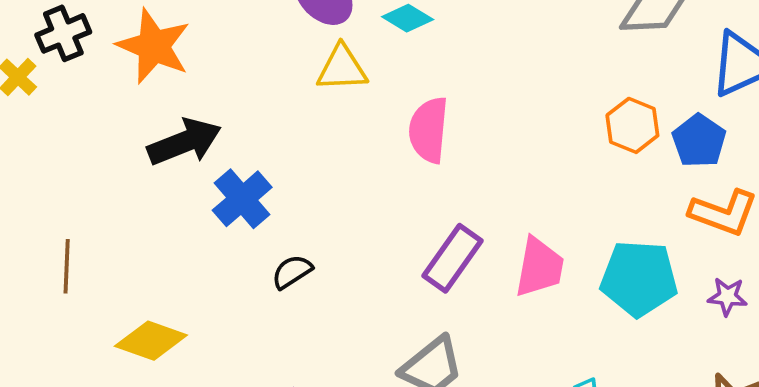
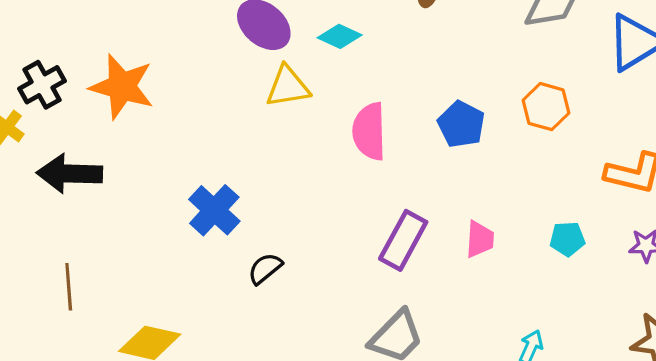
blue pentagon: (699, 141) -> (461, 124), moved
black arrow: (184, 142) -> (70, 174), moved, turned -150
pink trapezoid: (539, 267) -> (480, 239), size x0.7
cyan pentagon: (639, 278) -> (567, 239), size x0.5

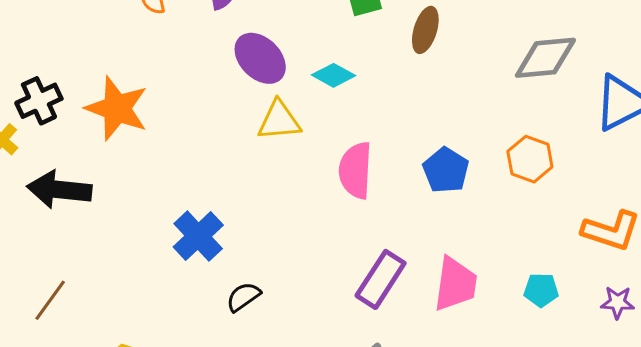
pink trapezoid: (480, 239) -> (455, 284), size x1.5
brown line: (69, 287) -> (50, 300), turned 36

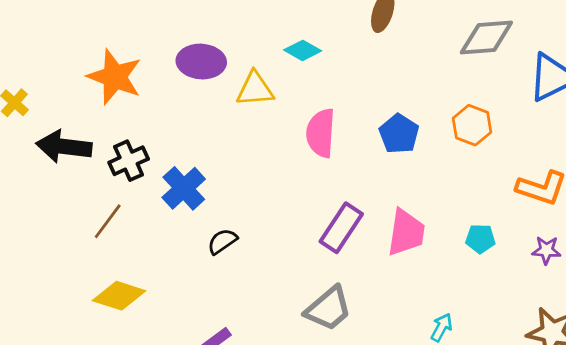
purple ellipse: (260, 58) -> (201, 62), moved, turned -42
black cross: (39, 101) -> (129, 161), moved
brown line: (50, 300) -> (108, 221), moved

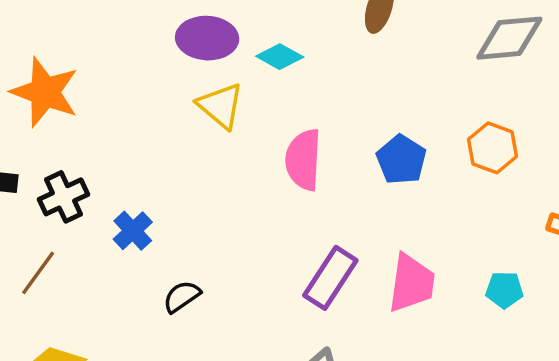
purple ellipse: (201, 62) -> (207, 38), moved
yellow triangle: (255, 89) -> (221, 106), turned 45
blue cross: (184, 188) -> (133, 231), size x0.7

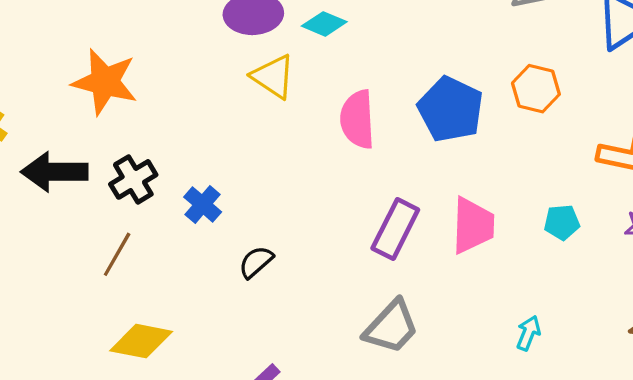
blue pentagon: (401, 160) -> (451, 109), size x1.4

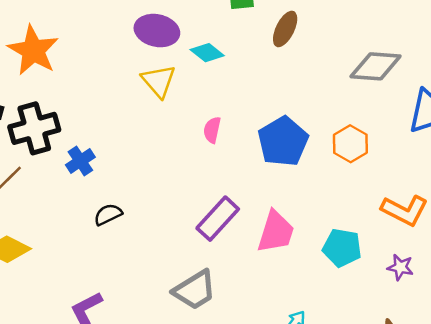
pink semicircle: (357, 119) -> (212, 130), size x0.6
black cross: (133, 179) -> (34, 128), size x1.4
cyan pentagon: (562, 222) -> (342, 248), size x1.4

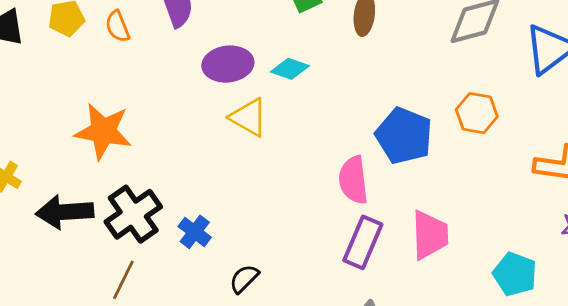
pink semicircle: (212, 130) -> (353, 180), moved, size x1.6
cyan pentagon: (342, 248) -> (515, 274), moved, turned 30

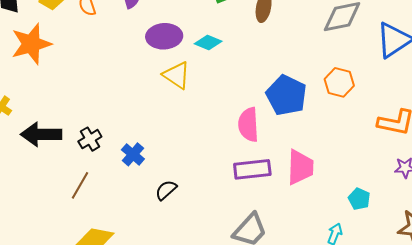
orange star: (103, 131) -> (31, 44), moved, turned -30
black cross: (133, 214) -> (90, 139), size x0.6
purple rectangle: (363, 242) -> (252, 169), turned 57
cyan pentagon: (515, 274) -> (359, 199), size x0.7

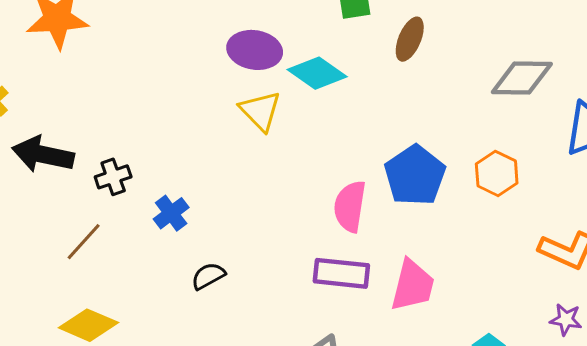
cyan diamond: (208, 43) -> (317, 73), size x1.4

